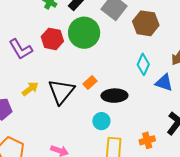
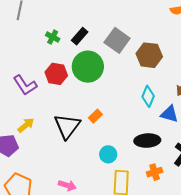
yellow arrow: (30, 89) -> (26, 125), moved
black ellipse: (114, 96) -> (147, 141), moved

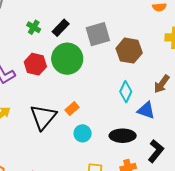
gray square: (117, 40) -> (98, 34), turned 35
cyan circle: (108, 154) -> (83, 133), moved

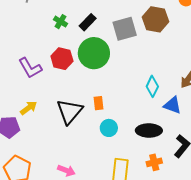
brown hexagon: (129, 51) -> (156, 19), moved
orange rectangle: (72, 109) -> (99, 103), turned -56

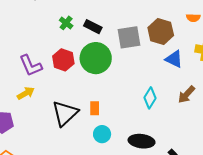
black rectangle: (88, 22) -> (93, 27), turned 66
blue triangle: (173, 105) -> (174, 59), moved
yellow arrow: (29, 108) -> (26, 93), moved

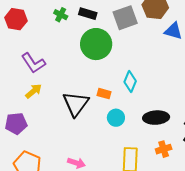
red hexagon: (63, 60) -> (16, 19), moved
cyan diamond: (150, 98) -> (130, 81), moved
orange rectangle: (95, 108) -> (104, 94), turned -64

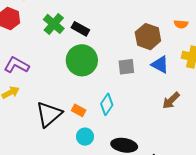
green cross: (61, 15) -> (54, 24), size x1.5
gray square: (125, 18) -> (126, 67), moved, size x0.7
purple L-shape: (33, 63) -> (16, 65), turned 140

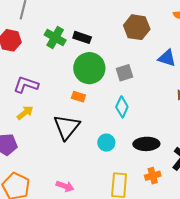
brown hexagon: (148, 37) -> (137, 27), moved
gray square: (126, 67) -> (125, 73), moved
orange rectangle: (79, 110) -> (78, 97), moved

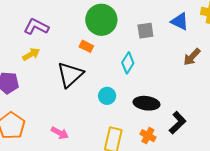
gray square: (125, 73) -> (145, 31), moved
orange cross: (153, 176) -> (148, 136), turned 35

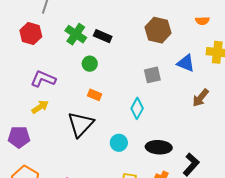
green circle: (101, 20) -> (90, 64), moved, size x0.5

